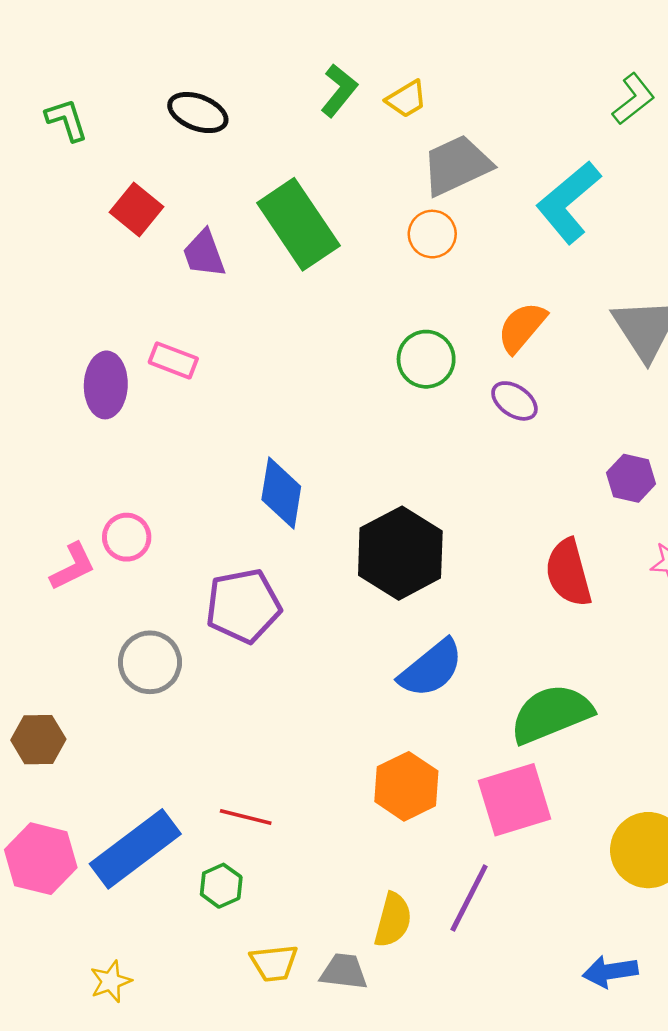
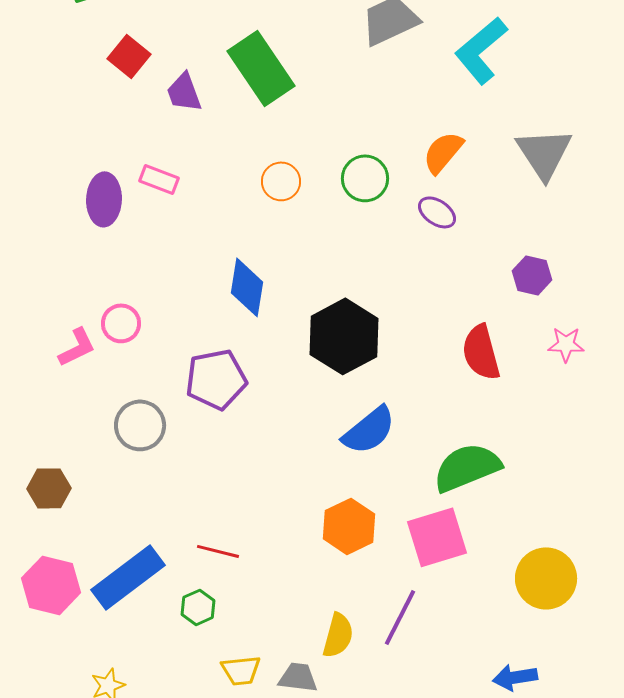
orange circle: (432, 234) -> (281, 181), moved

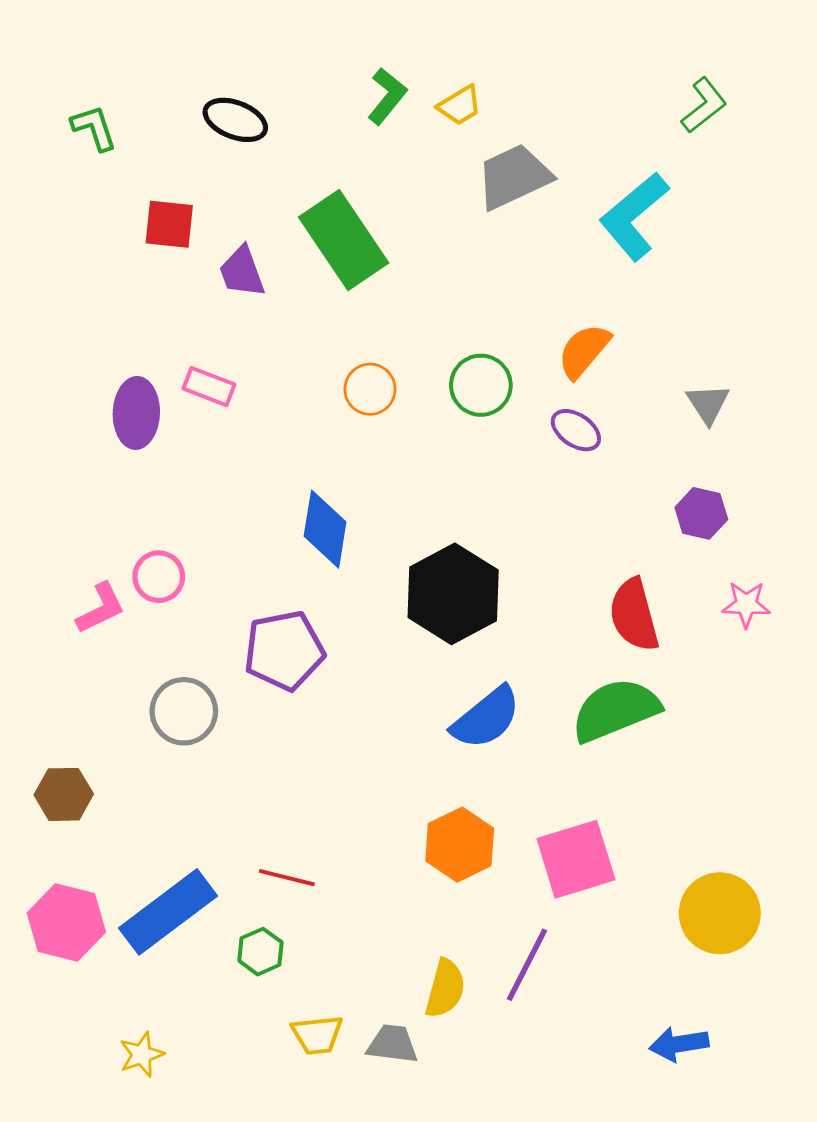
red square: (129, 56) -> (169, 224), turned -33
gray triangle: (544, 153) -> (708, 404), moved, size x0.6
green semicircle: (467, 467) -> (616, 710), moved

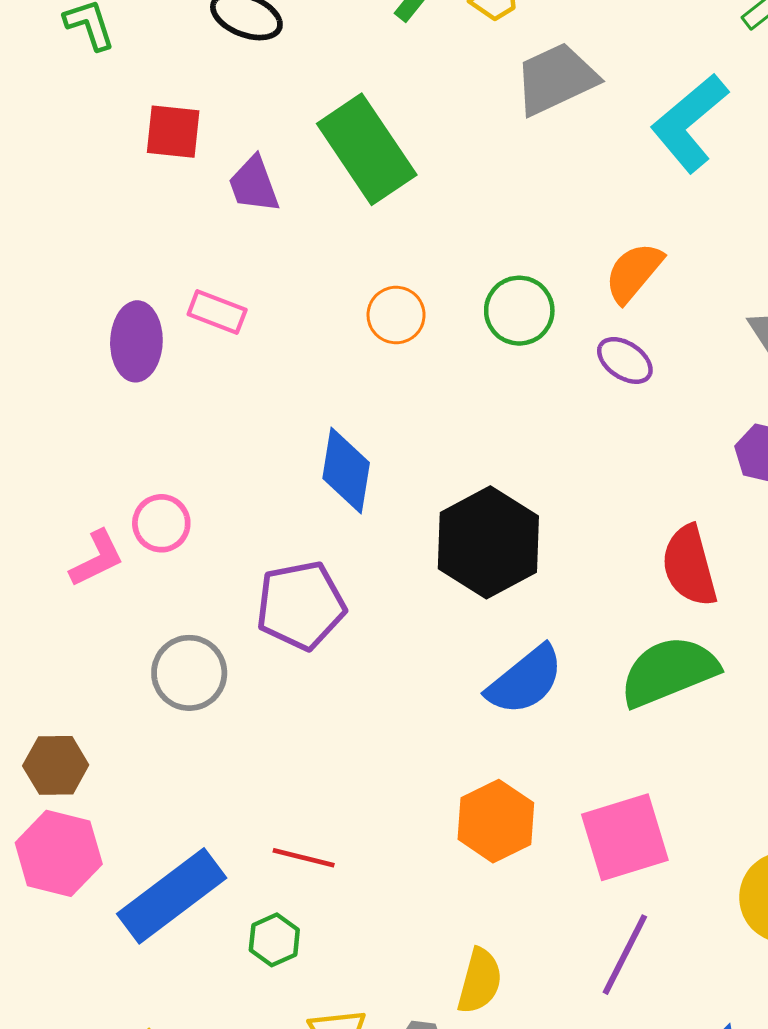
pink hexagon: (66, 923) -> (59, 853), moved
purple line: (527, 965) -> (625, 955), moved

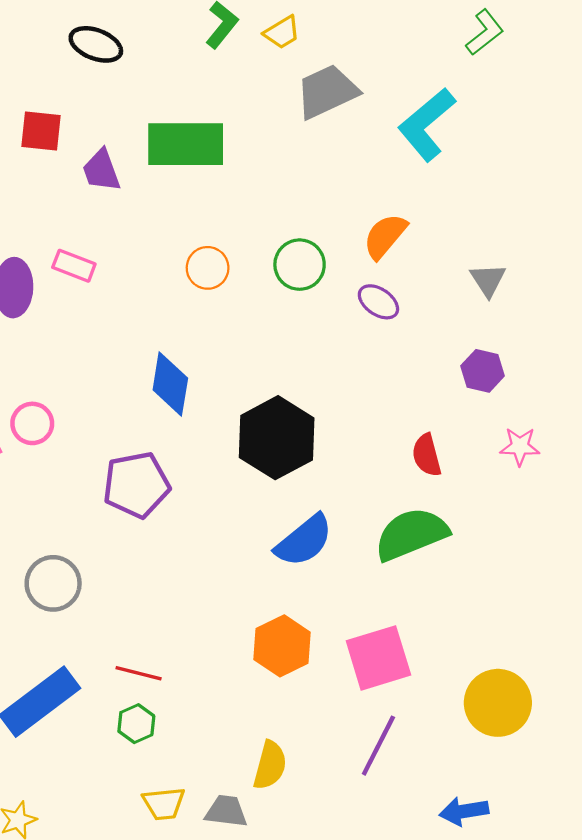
green rectangle: (367, 149) -> (186, 144), turned -56
red semicircle: (689, 566) -> (427, 455), size x0.7
gray circle: (189, 673) -> (53, 583), moved
green hexagon: (274, 940) -> (136, 724), moved

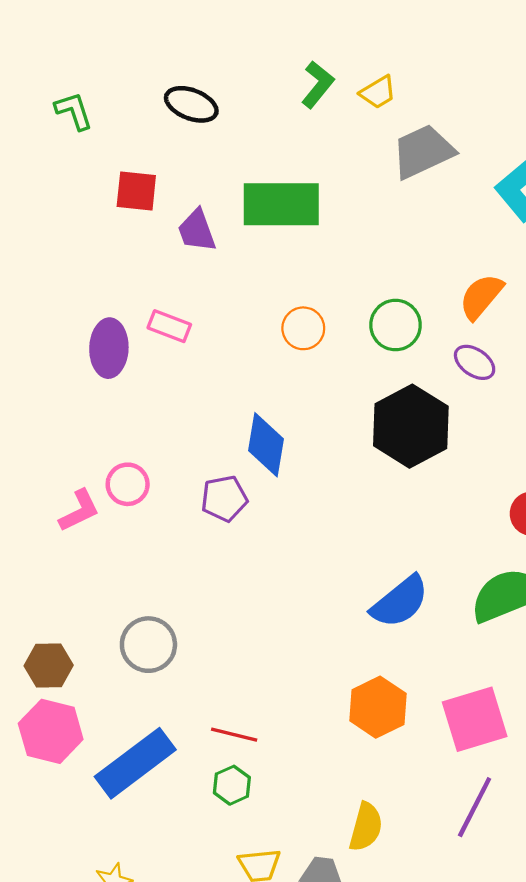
black hexagon: (277, 438) -> (411, 426), moved
purple pentagon: (136, 485) -> (224, 499), moved, size x0.7

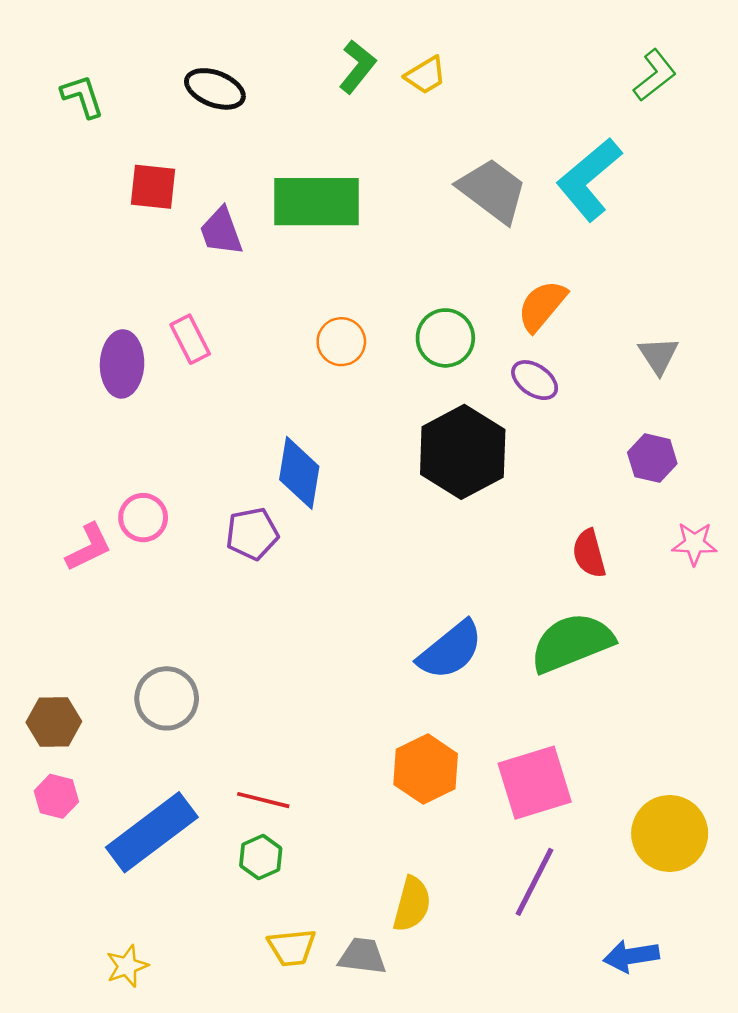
gray trapezoid: (423, 152) -> (492, 190), moved, turned 62
pink rectangle: (169, 326) -> (190, 339), turned 42
pink hexagon: (51, 731) -> (56, 796), size x0.6

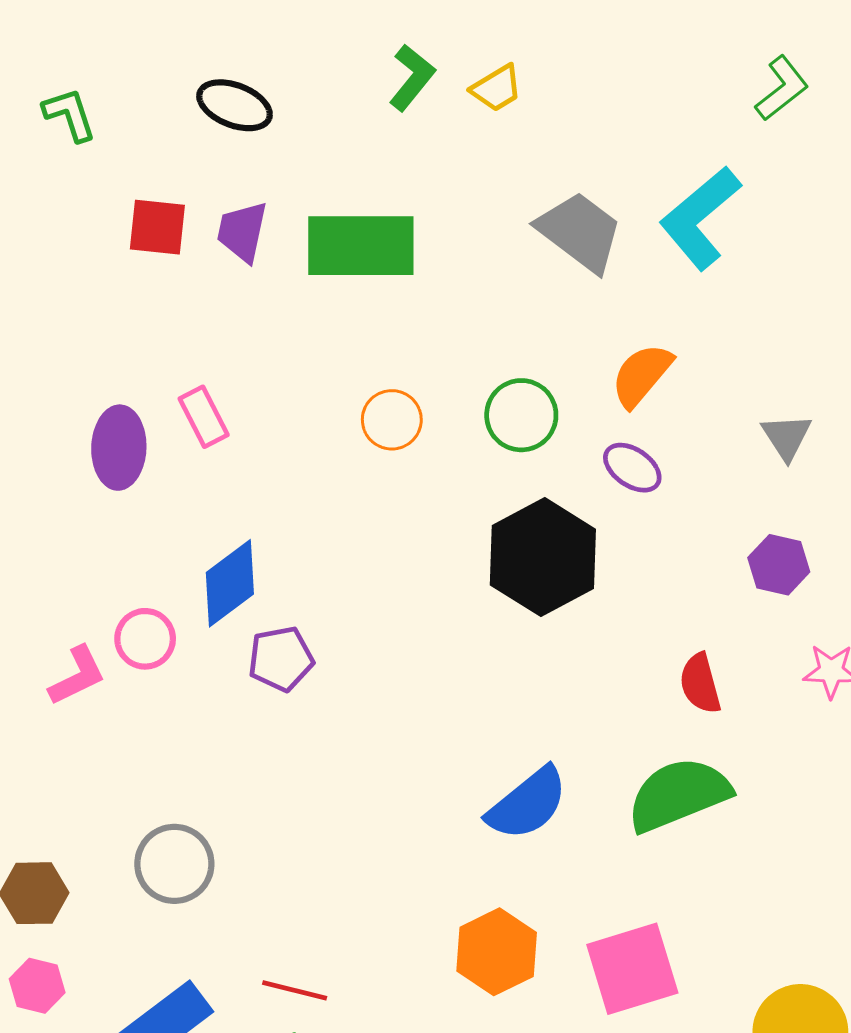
purple trapezoid: (221, 231) -> (242, 232), moved, turned 32
blue diamond: (299, 473) -> (230, 583), moved, turned 44

